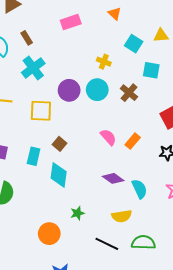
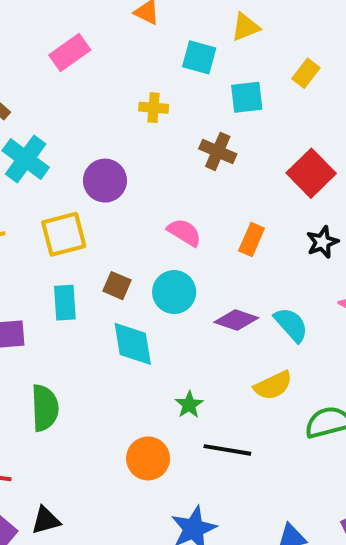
cyan circle: (97, 90) -> (174, 292), moved
pink semicircle: (108, 137) -> (184, 232), moved
cyan rectangle: (34, 156) -> (65, 303), moved
black line: (107, 244) -> (227, 450), moved

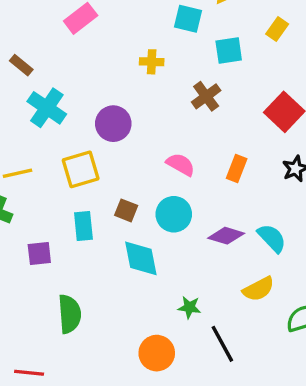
brown cross: (218, 151) -> (206, 96), turned 32
green star: (189, 405) -> (189, 307), turned -30
black line: (227, 450) -> (222, 344), turned 54

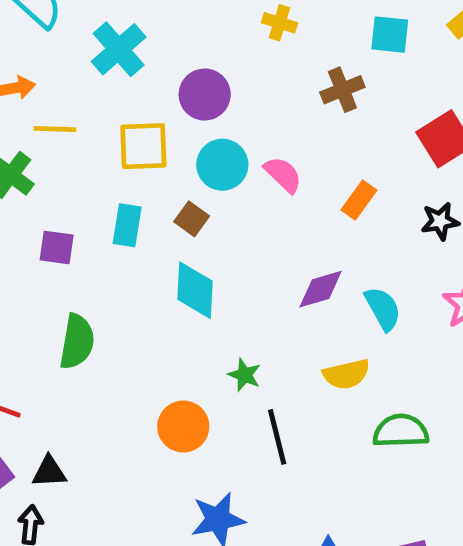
cyan circle: (174, 214) -> (222, 165), moved
purple diamond: (226, 236) -> (321, 289), turned -48

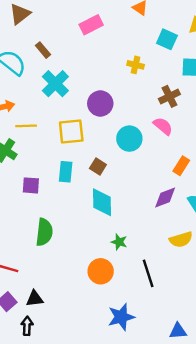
cyan circle: (222, 165) -> (129, 139), moved
pink semicircle: (283, 175) -> (163, 126), moved
orange rectangle: (359, 200) -> (181, 166), moved
green star: (245, 375) -> (119, 242), moved

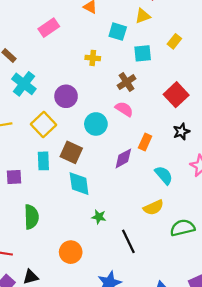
yellow square: (71, 131) -> (43, 125), turned -30
brown square: (98, 167) -> (71, 152), size x1.5
purple diamond: (165, 198) -> (123, 158), moved
orange circle: (101, 271) -> (71, 252), moved

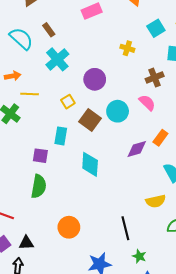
cyan square: (118, 32) -> (156, 28), turned 30
yellow square: (43, 125) -> (68, 102), size x0.6
brown square: (71, 152) -> (90, 120), moved
purple square: (14, 177) -> (40, 156), moved
green star: (99, 217) -> (139, 256), moved

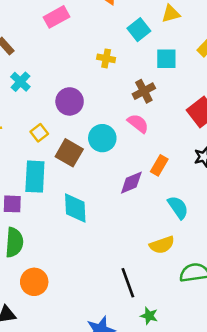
cyan cross: (57, 59) -> (20, 82), size x0.7
cyan rectangle: (61, 136) -> (35, 177), size x1.4
orange circle: (69, 227) -> (34, 282), moved

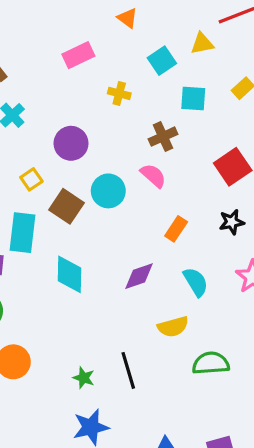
pink rectangle: (57, 17) -> (78, 55), moved
purple diamond: (131, 183) -> (139, 276), moved
green star: (149, 316) -> (84, 378), moved

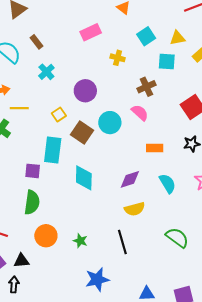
yellow triangle: (202, 44) -> (177, 38), moved
orange rectangle: (176, 229) -> (155, 148), turned 56
yellow semicircle: (173, 327) -> (135, 209), moved
green semicircle: (211, 363) -> (177, 238), turned 40
green star: (84, 378) -> (80, 241), moved

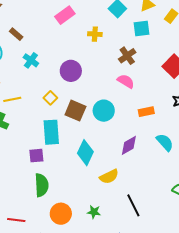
cyan circle: (110, 123) -> (104, 111), moved
cyan diamond: (84, 178) -> (85, 153), turned 35
yellow semicircle: (135, 209) -> (109, 177), moved

